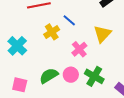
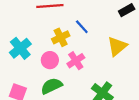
pink cross: (79, 49) -> (76, 61), moved
pink circle: (71, 75) -> (50, 60), moved

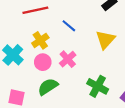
yellow cross: (61, 37) -> (40, 40), moved

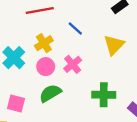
green cross: (98, 86) -> (104, 95), turned -30

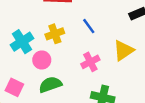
pink cross: (73, 64) -> (90, 62), moved
pink circle: (46, 67) -> (42, 60), moved

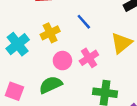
pink circle: (42, 60) -> (62, 61), moved

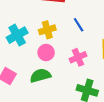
pink circle: (62, 61) -> (46, 52), moved

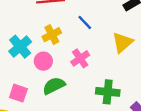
pink circle: (46, 52) -> (43, 61), moved
pink cross: (78, 57) -> (80, 58), moved

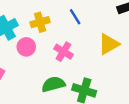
pink cross: (80, 58) -> (63, 52), turned -36
green semicircle: (54, 86) -> (53, 84), moved

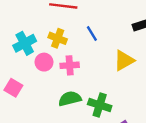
yellow cross: (40, 22) -> (58, 38), turned 36
pink cross: (63, 52) -> (70, 65), moved, turned -36

